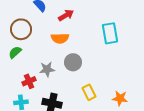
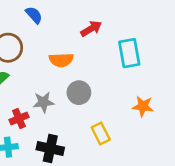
red arrow: (66, 15) -> (91, 29), moved
orange star: (120, 98) -> (143, 106), moved

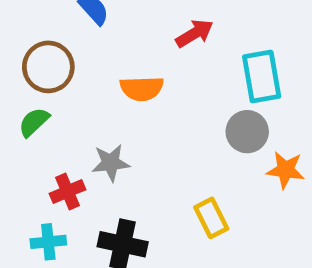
gray circle: (79, 93) -> (247, 132), moved

